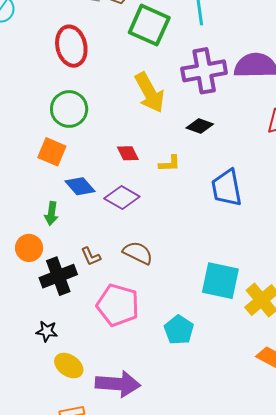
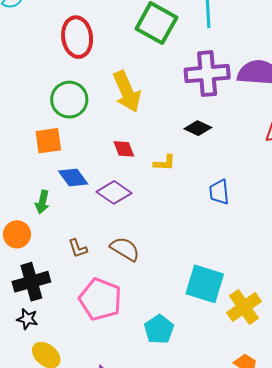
yellow arrow: (150, 93) -> (127, 92), moved
orange square: (52, 152) -> (48, 141), turned -36
blue trapezoid: (227, 188) -> (219, 192), size x0.7
black cross: (58, 276) -> (31, 282), moved

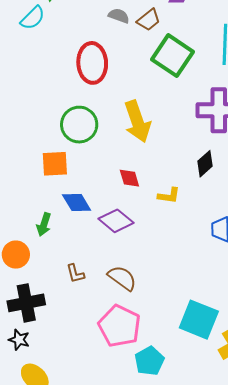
black diamond: (198, 128) -> (205, 164), turned -72
pink pentagon: (100, 299) -> (120, 326), moved

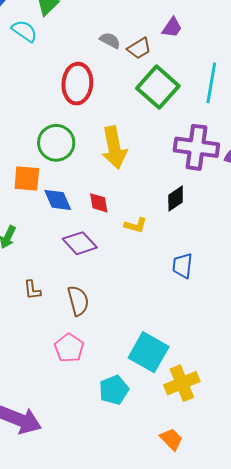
cyan semicircle: (33, 18) -> (24, 31), turned -108
blue diamond: (77, 202) -> (58, 200), moved
brown semicircle: (122, 278) -> (78, 301), turned 32
pink pentagon: (120, 326) -> (69, 348), size x0.7
cyan pentagon: (149, 361) -> (114, 390), moved

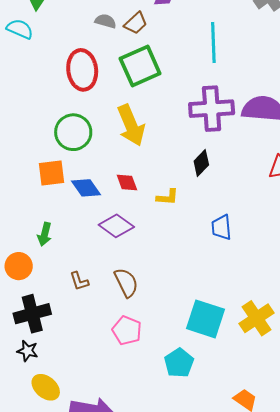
green square: (158, 87) -> (140, 66), moved, turned 36
yellow cross: (182, 383) -> (257, 318), moved

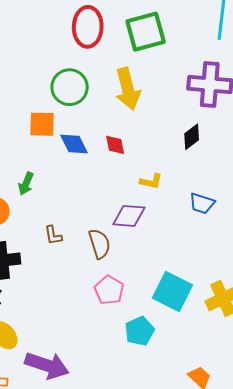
yellow L-shape: (167, 197) -> (151, 181), moved
purple diamond: (116, 226) -> (129, 216), moved, turned -40
blue trapezoid: (221, 227) -> (202, 203), turned -76
pink pentagon: (127, 331) -> (109, 290), moved

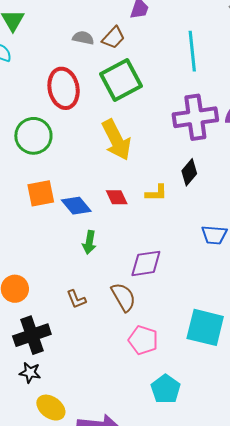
green circle: (70, 87) -> (33, 136), moved
yellow L-shape: (151, 181) -> (156, 193), moved
green arrow: (26, 184) -> (89, 242), moved
cyan pentagon: (140, 331) -> (166, 389), moved

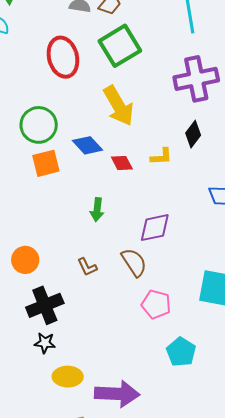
green circle: (33, 136) -> (39, 125), moved
blue diamond: (76, 206) -> (88, 145), moved
yellow ellipse: (51, 408) -> (68, 377), turned -32

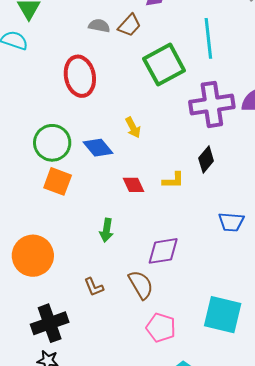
green square: (120, 46) -> (164, 65), moved
yellow arrow: (119, 106) -> (133, 128), size x0.5
blue diamond: (88, 145) -> (98, 148), moved
orange square: (46, 163) -> (58, 181), turned 32
orange circle: (25, 260) -> (33, 256), moved, size x1.5

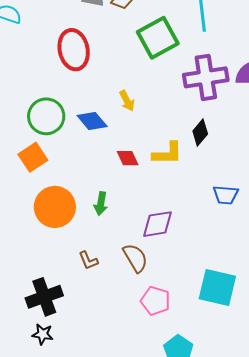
yellow L-shape: (173, 180) -> (167, 153), size x1.4
orange square: (58, 181) -> (33, 157), moved, turned 36
orange circle: (33, 256) -> (55, 207), moved

